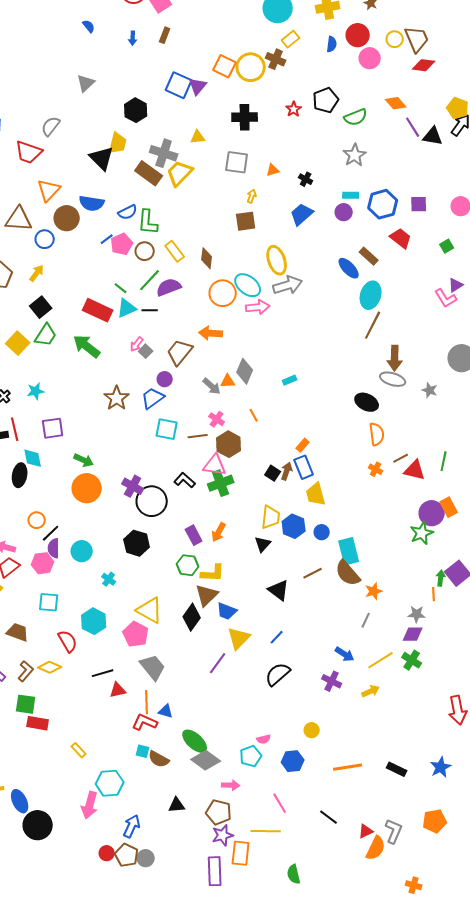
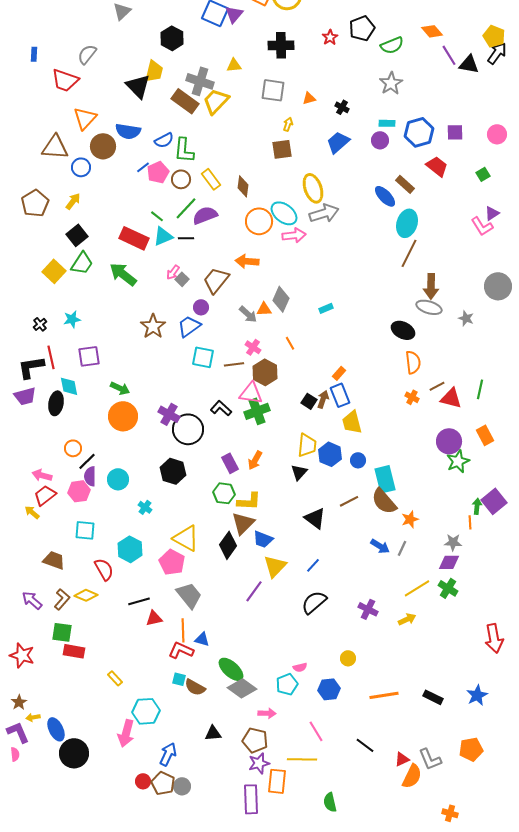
purple circle: (432, 513) -> (449, 441), moved
blue arrow: (345, 654) -> (380, 546), moved
gray L-shape: (394, 831) -> (430, 759), turned 135

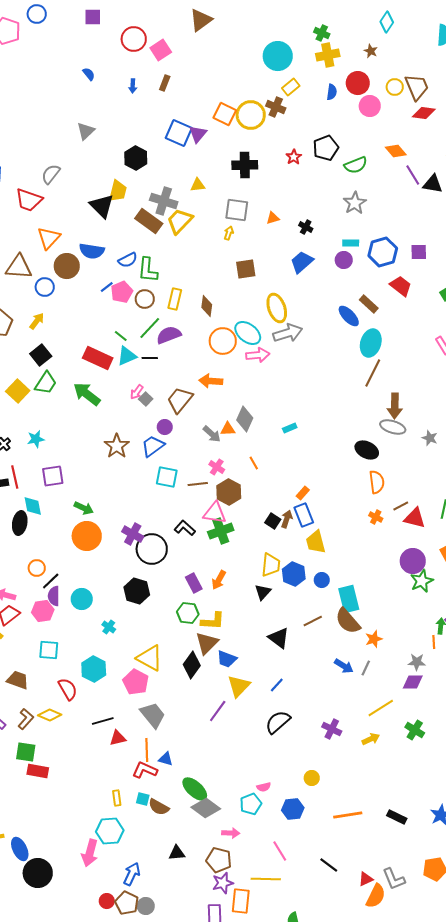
yellow arrow: (288, 124) -> (229, 233), moved
yellow rectangle: (211, 179) -> (175, 299), turned 50
green cross: (448, 588) -> (415, 730), moved
yellow rectangle: (115, 678) -> (117, 798), moved, turned 35

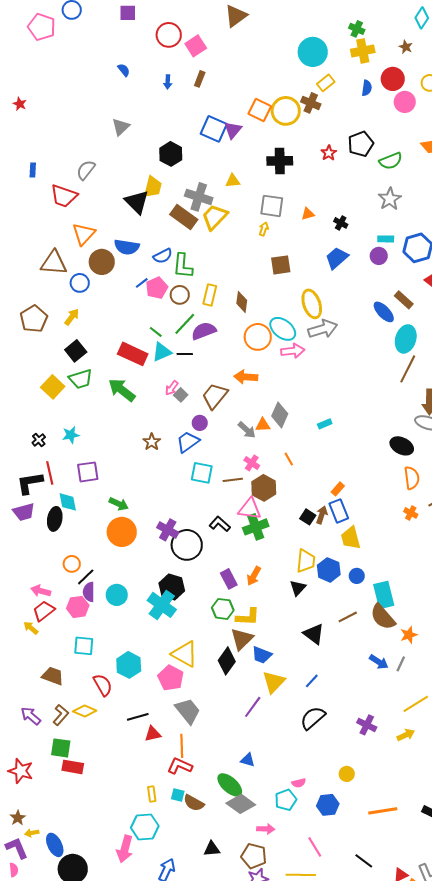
green trapezoid: (46, 383) -> (81, 379), turned 40
brown star: (117, 446) -> (152, 442), size x0.7
cyan cross: (109, 627) -> (162, 605), moved, size x2.0
blue triangle: (166, 759) -> (248, 760), moved

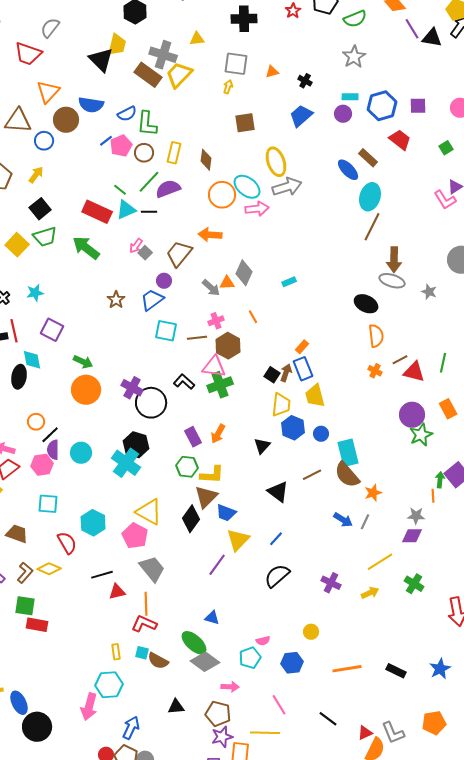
pink cross: (252, 463) -> (216, 321), turned 35
purple square: (88, 472) -> (52, 330), turned 35
yellow trapezoid: (306, 561) -> (281, 405), moved

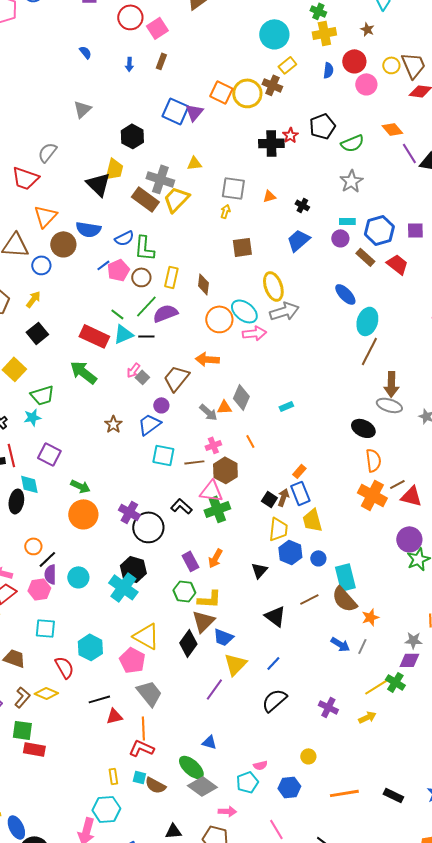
black cross: (244, 19) -> (271, 143), moved
brown rectangle: (368, 158) -> (365, 257), moved
green trapezoid: (45, 237) -> (42, 395), moved
orange cross: (375, 371) -> (372, 495), size x2.0
green cross: (414, 584) -> (395, 682), moved

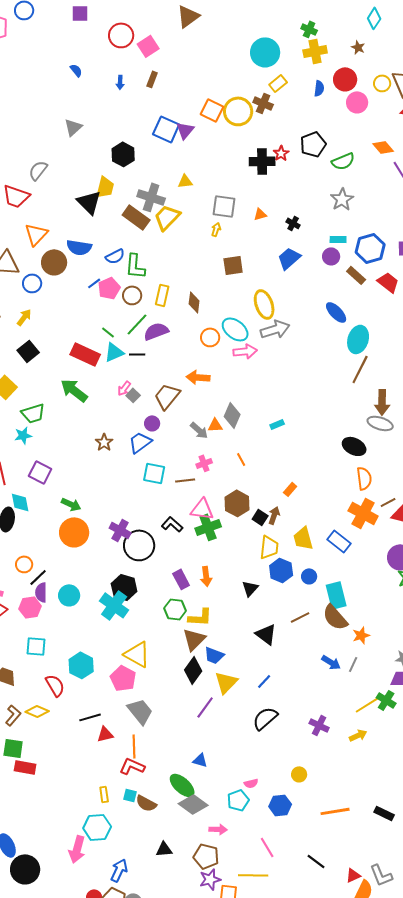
orange circle: (219, 319) -> (210, 337), size x0.7
brown hexagon: (225, 470) -> (237, 503), moved
blue rectangle: (300, 493) -> (339, 541), moved, turned -30
orange arrow: (215, 558) -> (206, 576), turned -36
black diamond: (188, 643) -> (193, 670), moved

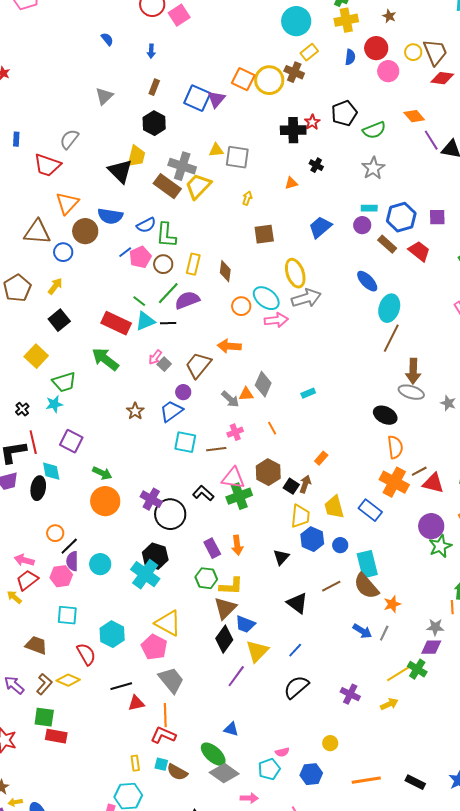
brown rectangle: (152, 79) -> (154, 87), moved
gray square: (224, 206) -> (237, 157), moved
black cross: (293, 223) -> (316, 165), moved

